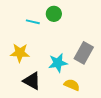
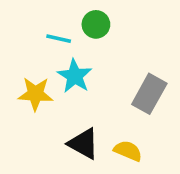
cyan star: (58, 63) -> (75, 76), moved, turned -30
black triangle: (32, 81) -> (83, 144), moved

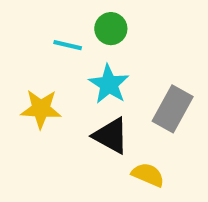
cyan star: (75, 76) -> (109, 84), moved
black triangle: (83, 144) -> (111, 136), moved

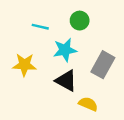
green circle: (111, 29) -> (80, 21), moved
cyan star: (109, 84) -> (65, 50), turned 30

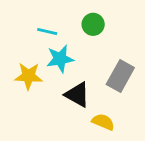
cyan star: (65, 50) -> (60, 59), moved

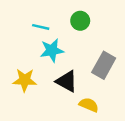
yellow star: (28, 76) -> (25, 80), moved

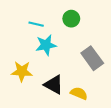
gray rectangle: (104, 65) -> (92, 58), turned -65
black triangle: (67, 81) -> (54, 85), moved

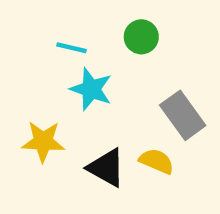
cyan star: (46, 45) -> (91, 89), turned 30
yellow semicircle: (79, 93) -> (157, 161), moved

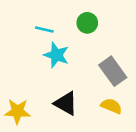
yellow star: (43, 142) -> (17, 111), moved
yellow semicircle: (157, 161) -> (111, 106), moved

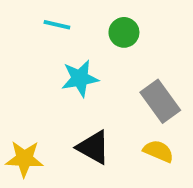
cyan line: (44, 30) -> (57, 25), moved
cyan star: (56, 55) -> (80, 78), turned -30

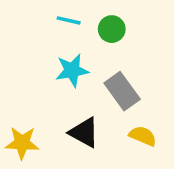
cyan line: (57, 25) -> (69, 20), moved
gray rectangle: (160, 101) -> (122, 91), moved

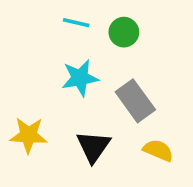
black triangle: (84, 132) -> (93, 147), turned 36
yellow star: (22, 143) -> (28, 135), moved

